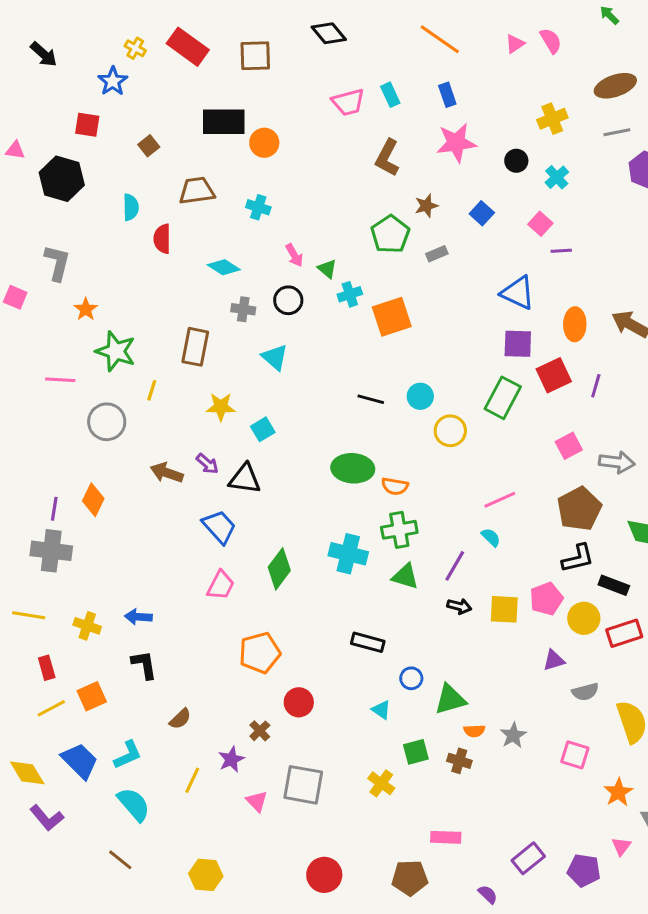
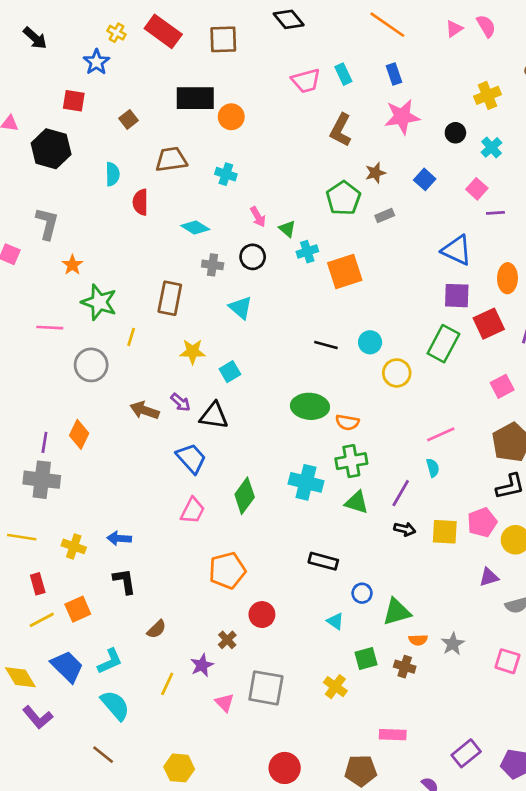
cyan semicircle: (491, 537) -> (433, 468), turned 30

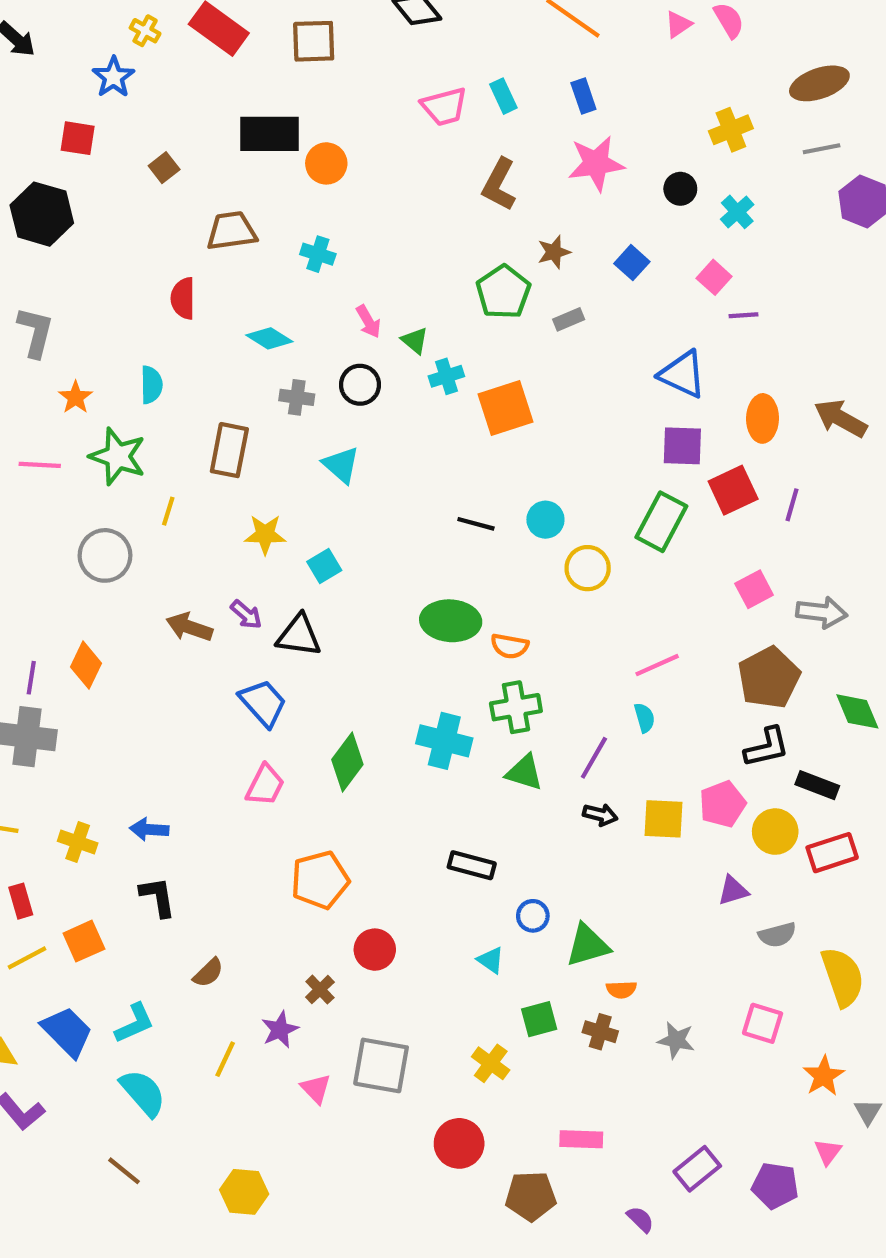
cyan semicircle: (112, 174) -> (151, 385), moved
pink line: (50, 328) -> (40, 465), moved
gray star: (453, 644) -> (676, 1040), moved, turned -30
red circle: (285, 768) -> (459, 1143), moved

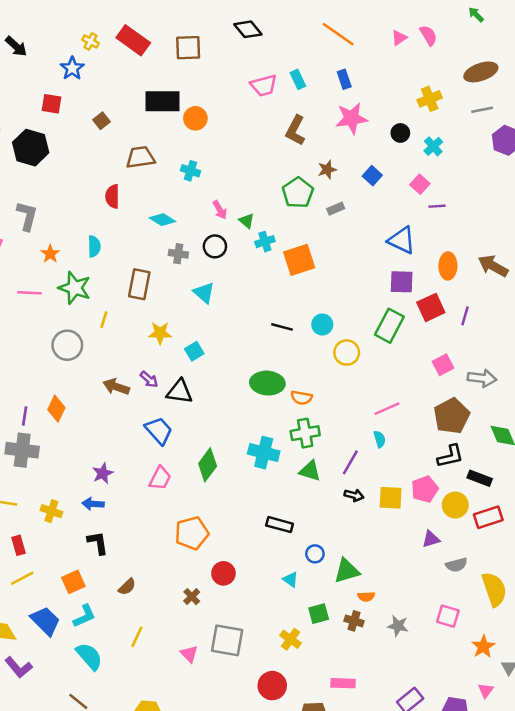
orange square: (84, 941) -> (73, 582), moved
purple star: (280, 1030) -> (103, 473), moved

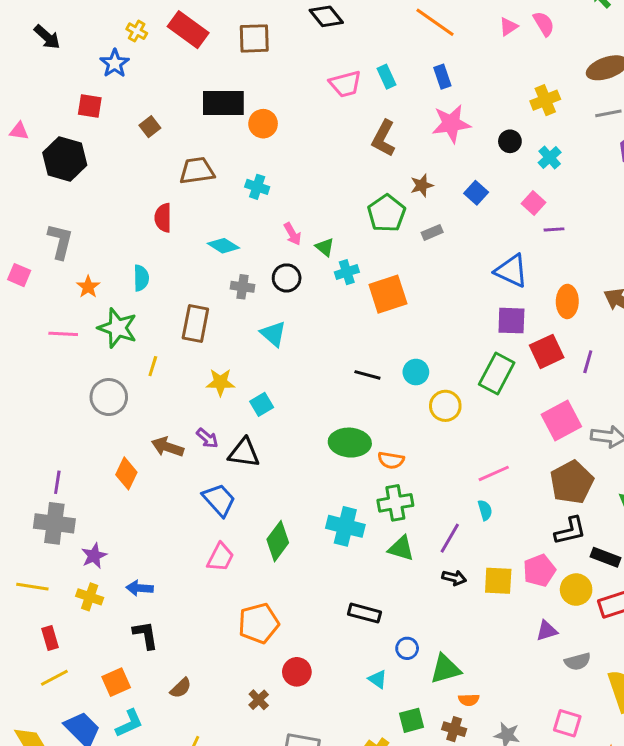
pink square: (443, 365) -> (561, 421), size x1.5
orange diamond: (56, 409) -> (126, 473), moved
purple star: (103, 473) -> (94, 556), moved

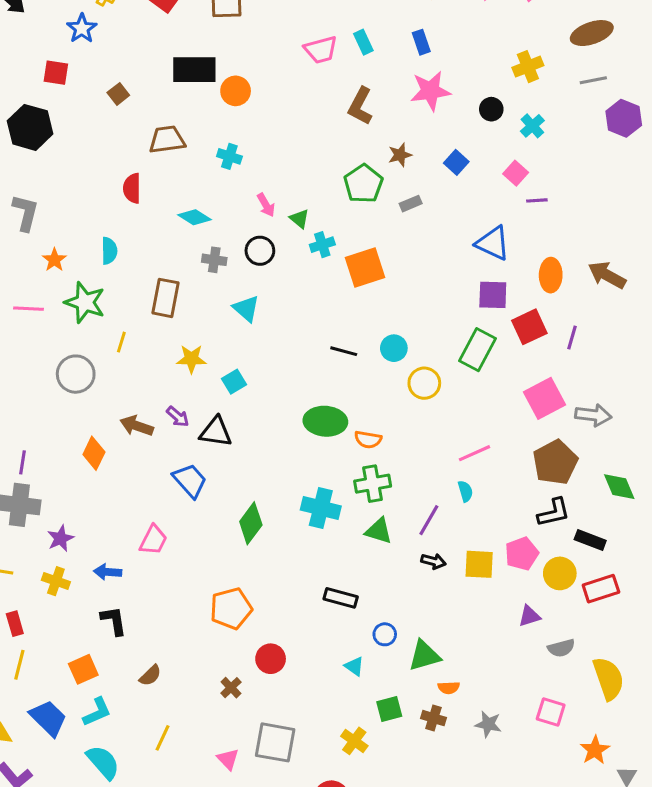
pink trapezoid: (220, 557) -> (153, 540), moved
yellow line: (54, 678) -> (19, 665), turned -48

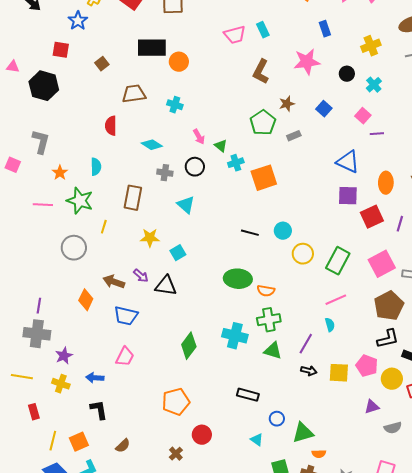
blue rectangle: (421, 42) -> (325, 29), moved
green rectangle: (478, 350) -> (338, 261), moved
blue trapezoid: (190, 481) -> (126, 316), moved, turned 145
pink pentagon: (522, 554) -> (367, 366), turned -30
yellow line: (19, 665) -> (53, 441), moved

